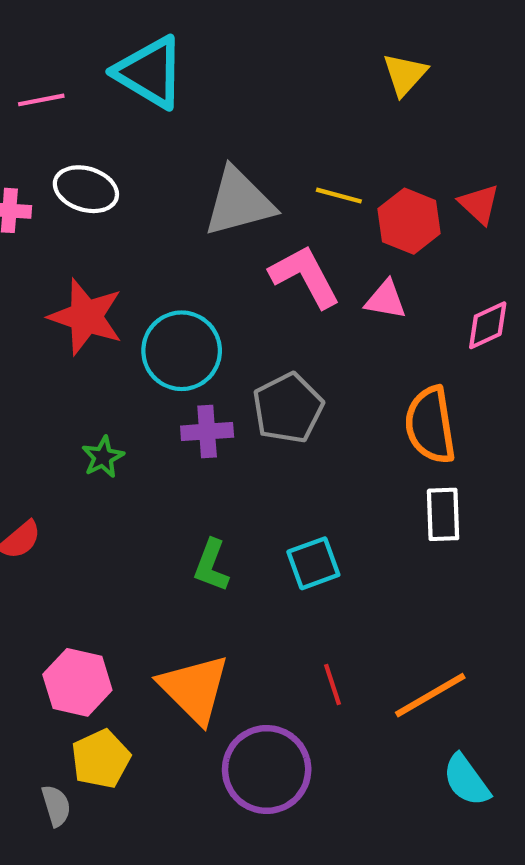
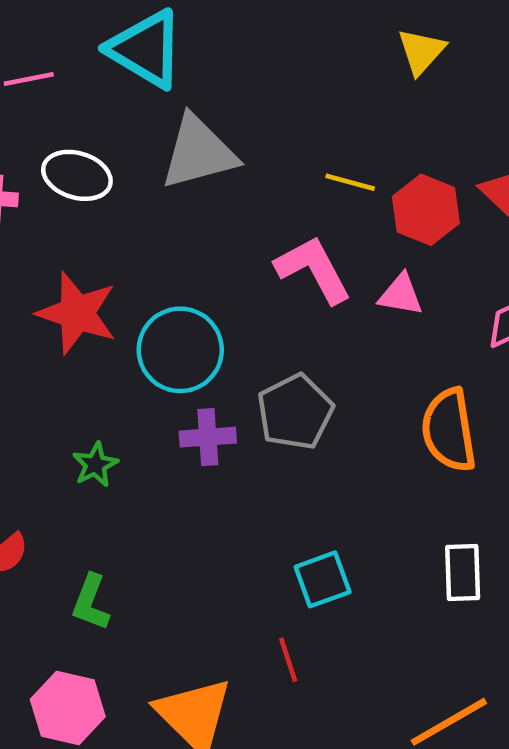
gray triangle: (239, 202) -> (199, 152), moved
white rectangle: (443, 514) -> (463, 573), moved
green L-shape: (211, 565) -> (91, 602), moved
red line: (332, 684) -> (288, 660), moved

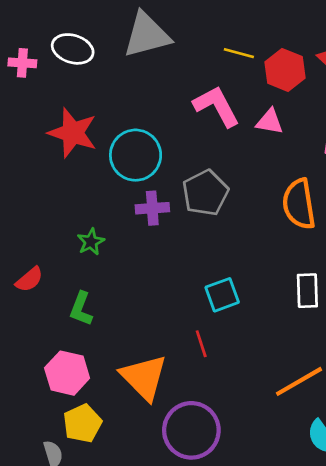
green star: (95, 465) -> (91, 242), moved

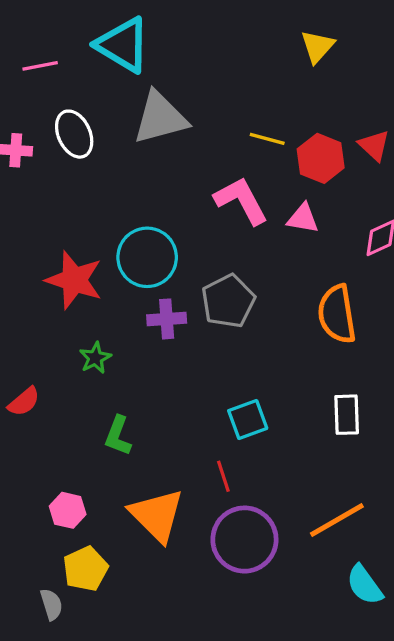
white ellipse: (73, 49) -> (74, 134), turned 48
red star: (73, 133) -> (74, 280), moved
green L-shape: (81, 309) -> (118, 436), moved
pink hexagon: (67, 373) -> (68, 510), size x0.7
purple circle: (191, 430) -> (244, 540), moved

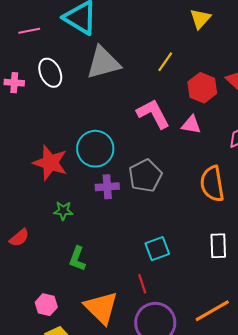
yellow line: (267, 139) -> (165, 62), moved, turned -70
green star: (95, 358) -> (63, 211), turned 30

